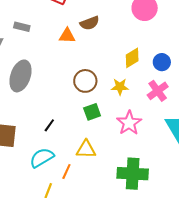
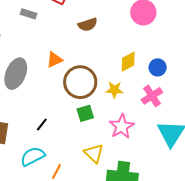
gray rectangle: (22, 27) -> (29, 14), moved
orange triangle: (67, 36) -> (55, 60), moved, turned -30
brown circle: (85, 81) -> (80, 82), size x1.4
yellow triangle: (86, 149) -> (94, 153), moved, turned 40

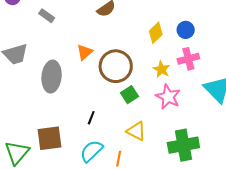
gray rectangle: (29, 14) -> (47, 16), turned 35
yellow star: (114, 90) -> (162, 69), moved, turned -30
pink cross: (152, 96) -> (188, 59), turned 35
yellow triangle: (94, 153) -> (136, 131), moved

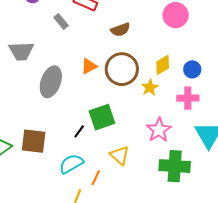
brown circle: (116, 66) -> (122, 69), moved
yellow star: (162, 69) -> (150, 88), moved
green square: (130, 95) -> (102, 117), moved, size x1.5
green cross: (183, 145) -> (175, 166), moved

